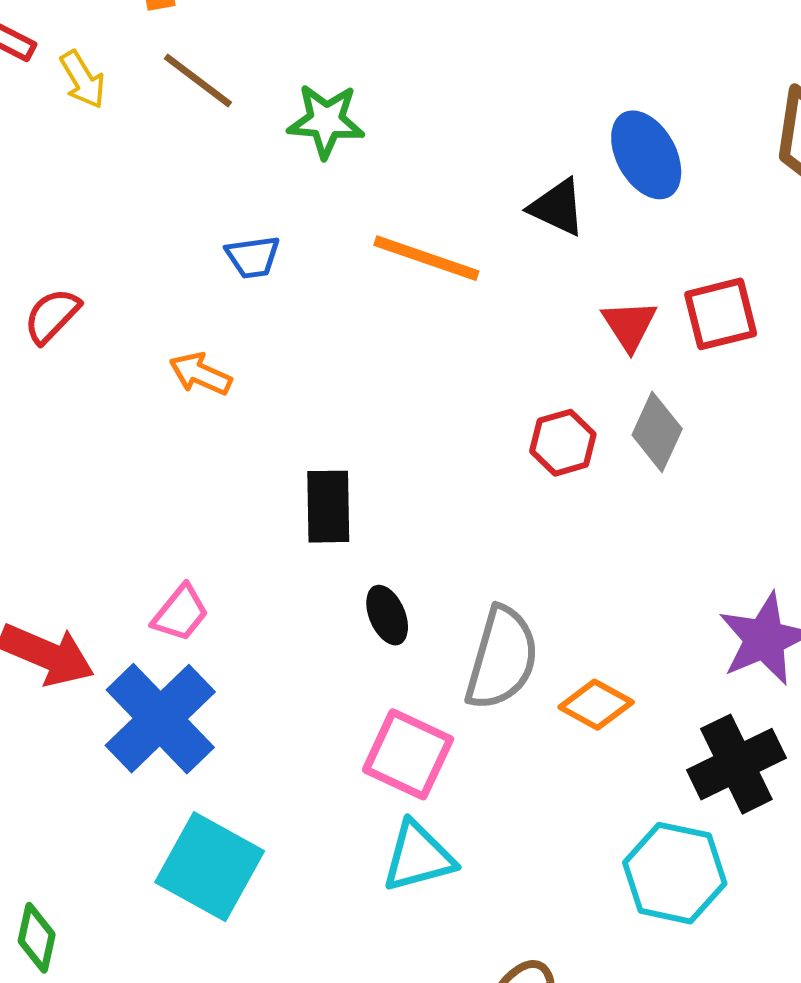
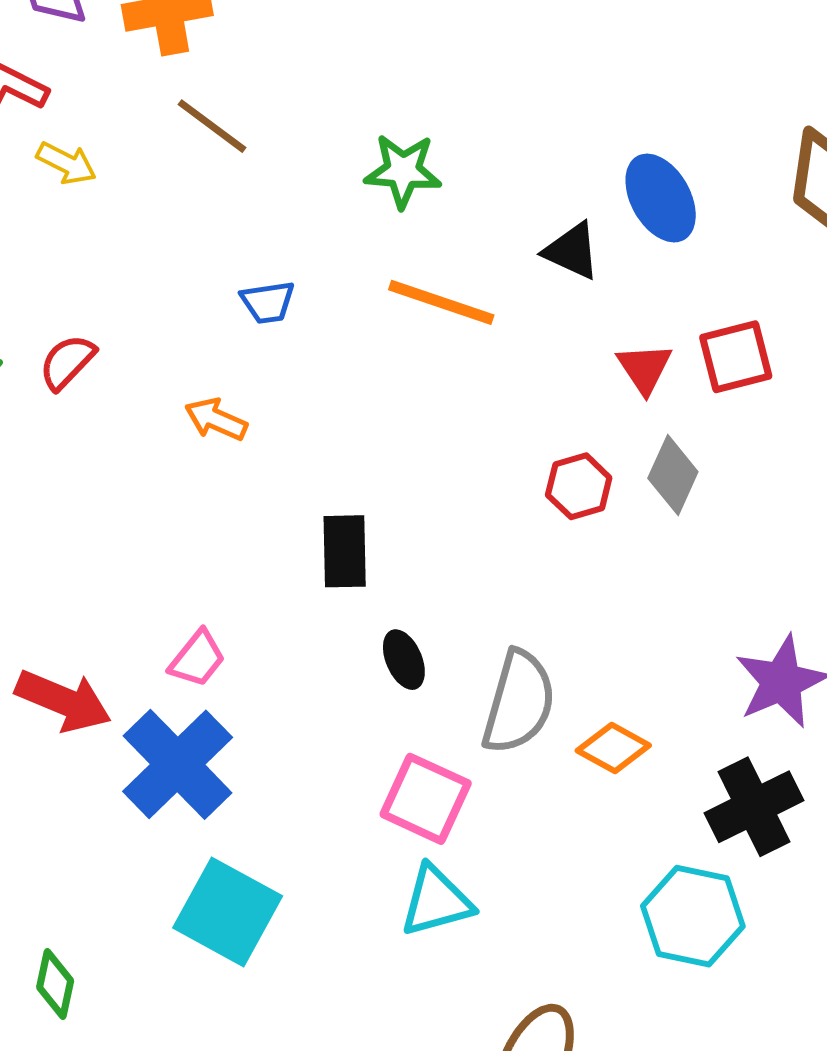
yellow arrow: (83, 79) -> (66, 163), moved, turned -32
green star: (326, 121) -> (403, 171), moved

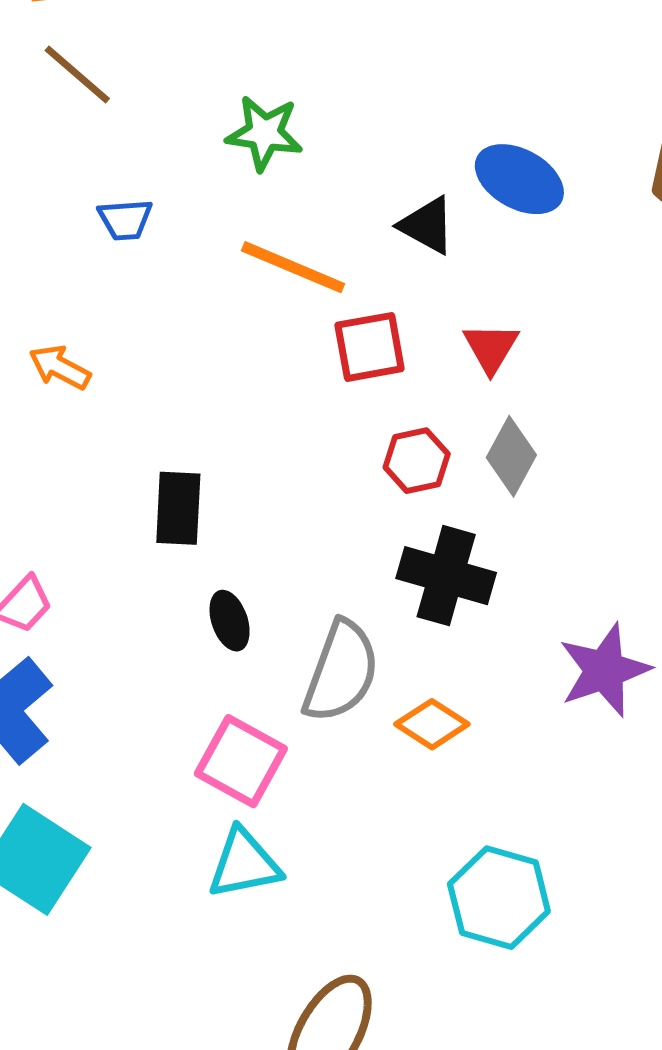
blue ellipse: (661, 198) -> (519, 179), turned -36
blue trapezoid: (268, 302) -> (125, 220), moved
red square: (736, 357) -> (370, 347), moved
black cross: (754, 807) -> (446, 576), moved, turned 38

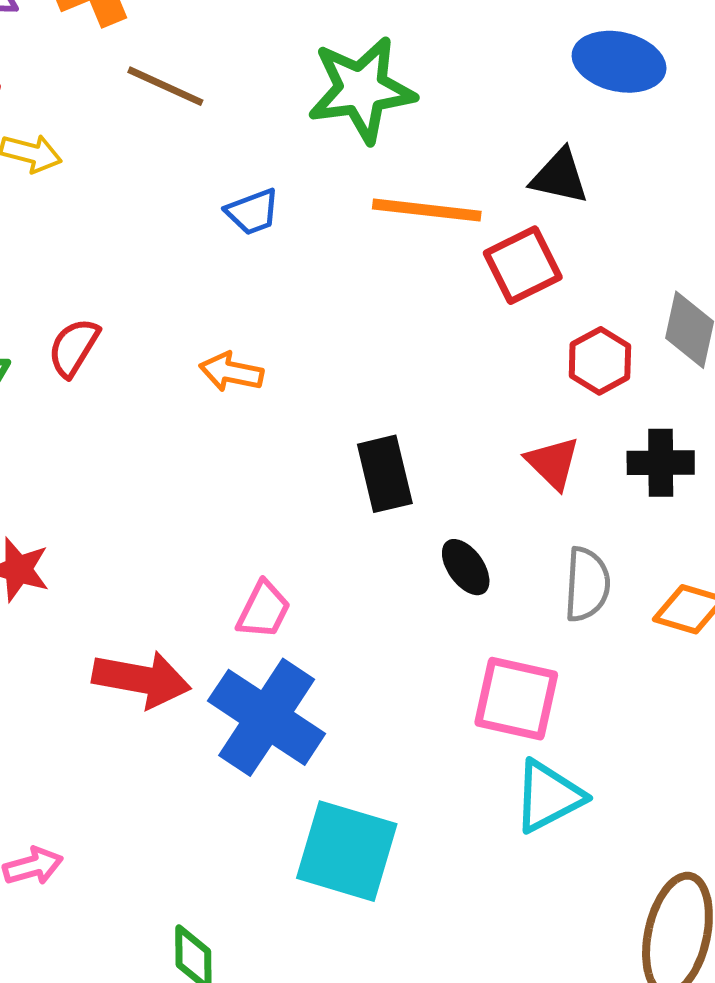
green star: (264, 133) -> (361, 90), size x1.4
black triangle: (427, 225) -> (560, 176), moved
red triangle: (491, 348) -> (553, 463), moved
black cross: (446, 576) -> (661, 463), size x0.7
gray semicircle: (341, 671) -> (587, 584), size x0.7

